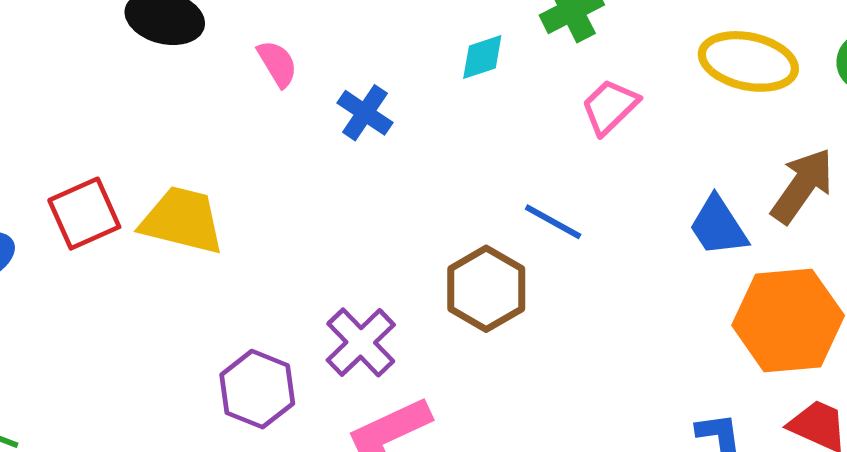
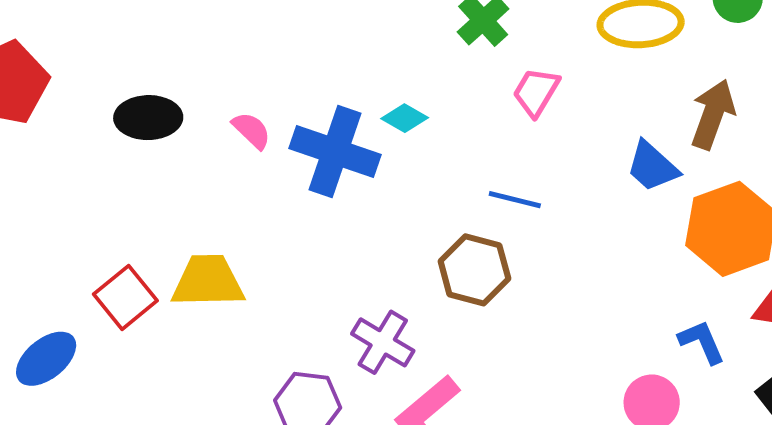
cyan diamond: (482, 57) -> (405, 118), moved, turned 63
blue cross: (365, 113) -> (335, 151), size x1.8

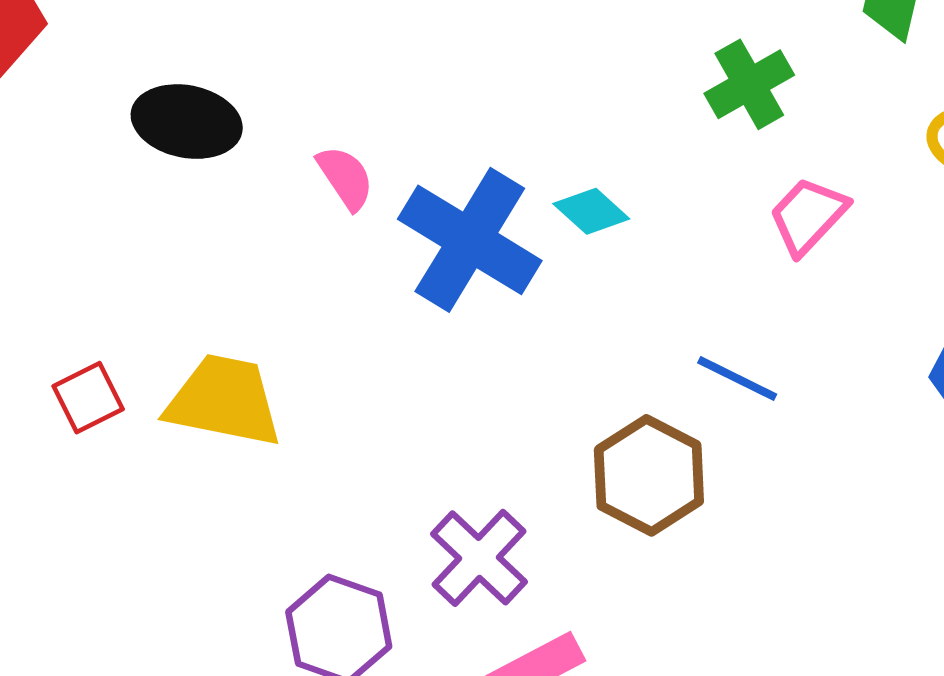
red square: (125, 297) -> (88, 398), size x0.7

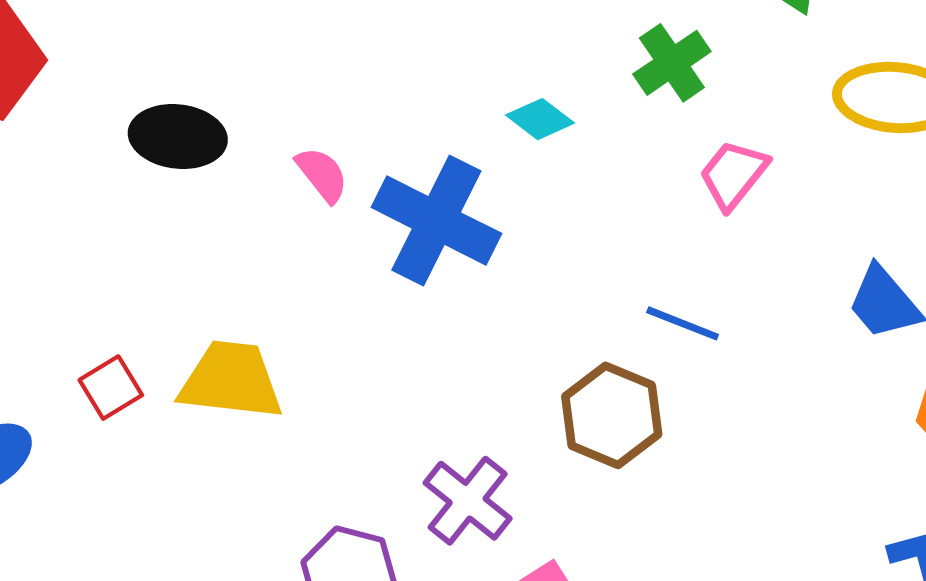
cyan diamond: (591, 211) -> (540, 119), moved

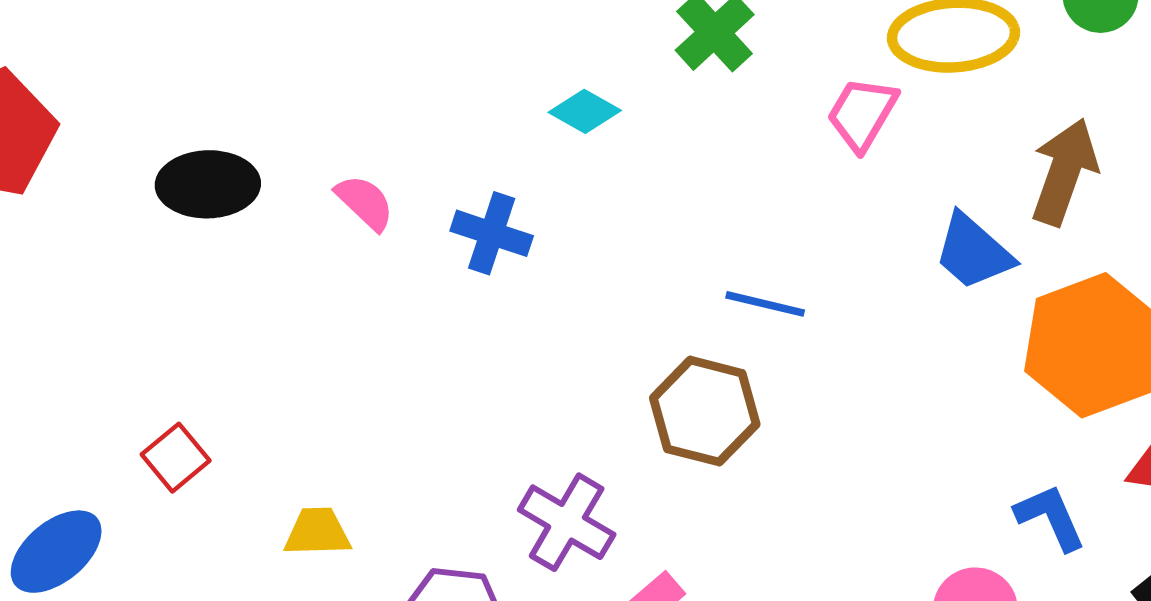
pink trapezoid: (733, 175) -> (862, 114), moved
blue cross: (436, 220) -> (492, 233), size x0.6
yellow trapezoid: (231, 380) -> (317, 532), moved, size x0.6

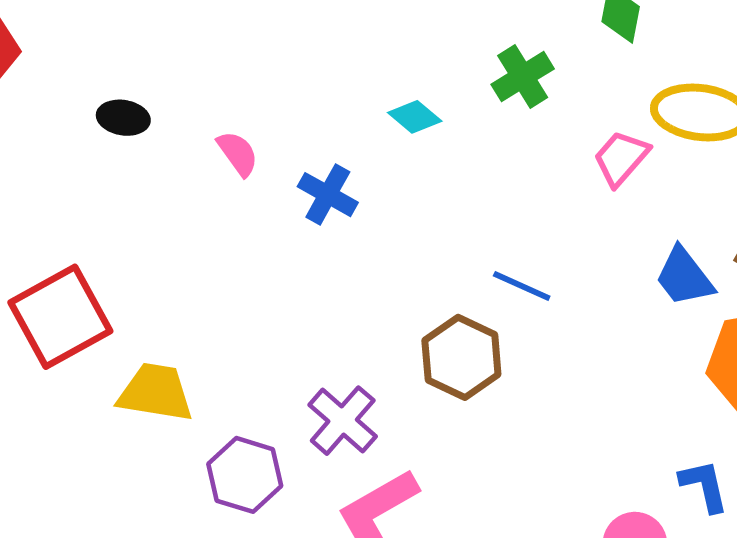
black ellipse: (208, 184) -> (123, 118), size x0.7
red square: (176, 458) -> (60, 317), size x2.0
yellow trapezoid: (317, 532) -> (156, 392), size x1.5

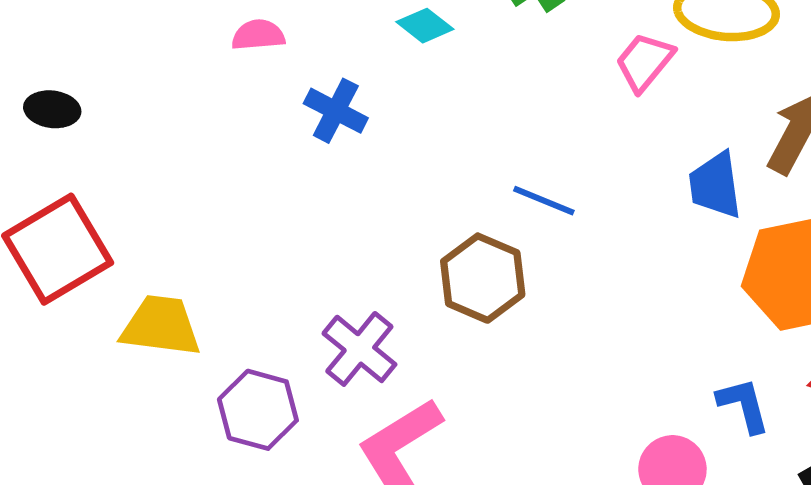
black ellipse: (123, 118) -> (52, 109), moved
pink semicircle: (238, 153) -> (258, 35), moved, turned -57
blue trapezoid: (684, 277) -> (715, 185), turned 32

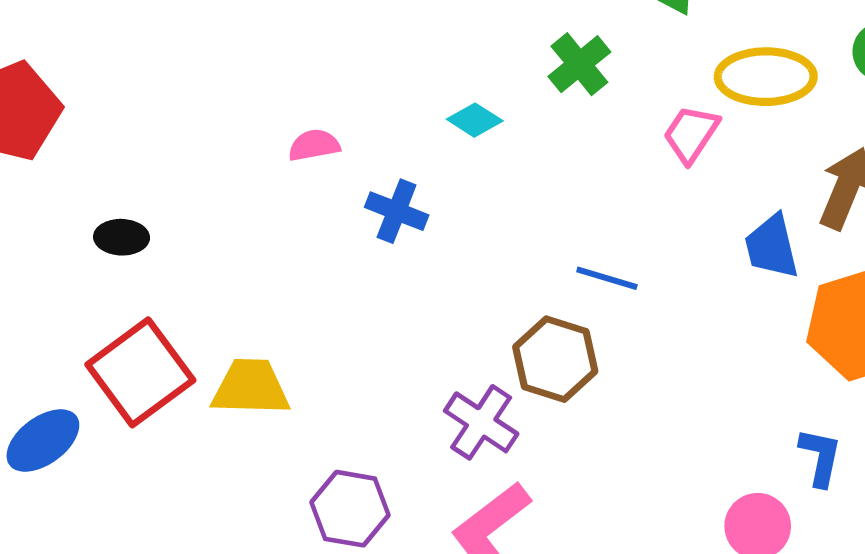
yellow trapezoid: (161, 326) -> (251, 387), moved
purple cross: (359, 349) -> (481, 422), moved
blue L-shape: (744, 405) -> (820, 457), turned 32

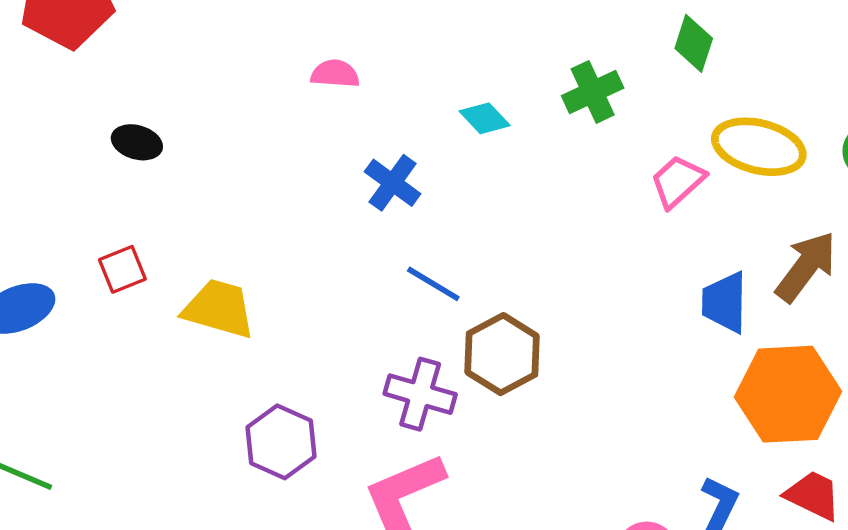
pink semicircle: (314, 145) -> (335, 74), moved
blue line: (607, 278) -> (433, 284), moved
red square: (140, 372) -> (122, 269), size x0.5
purple cross: (481, 422) -> (420, 394), turned -32

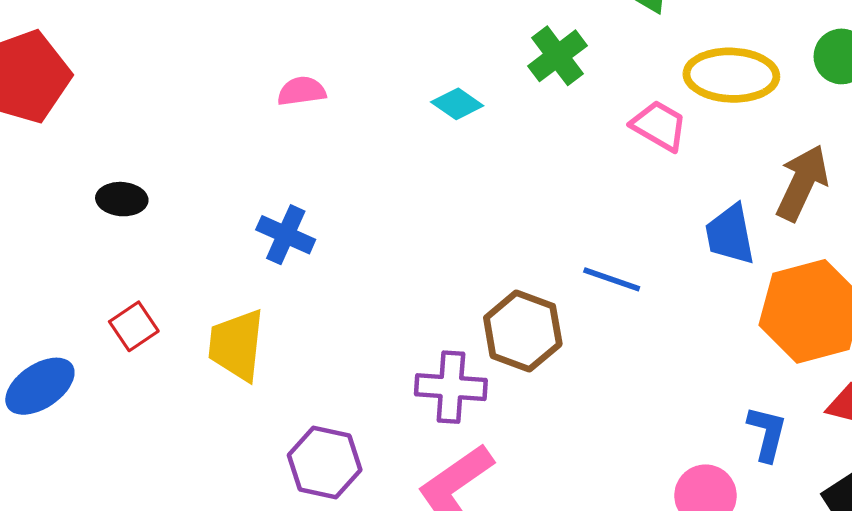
pink trapezoid: (678, 181) -> (659, 126), turned 84
blue cross: (393, 183) -> (286, 235), moved
blue line: (433, 284) -> (612, 279), moved
yellow trapezoid: (219, 309) -> (236, 345), turned -88

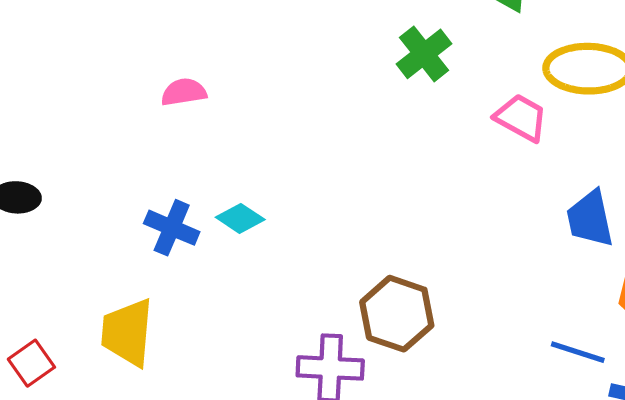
cyan diamond: (457, 104) -> (240, 218), moved
blue line: (612, 279) -> (578, 352), moved
red square: (134, 326) -> (31, 363), moved

